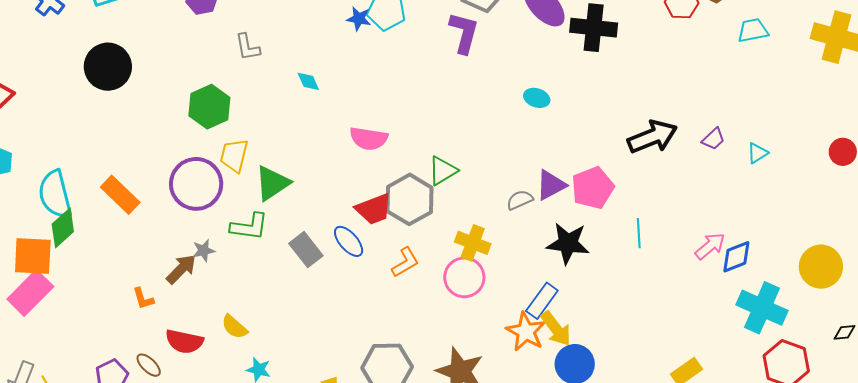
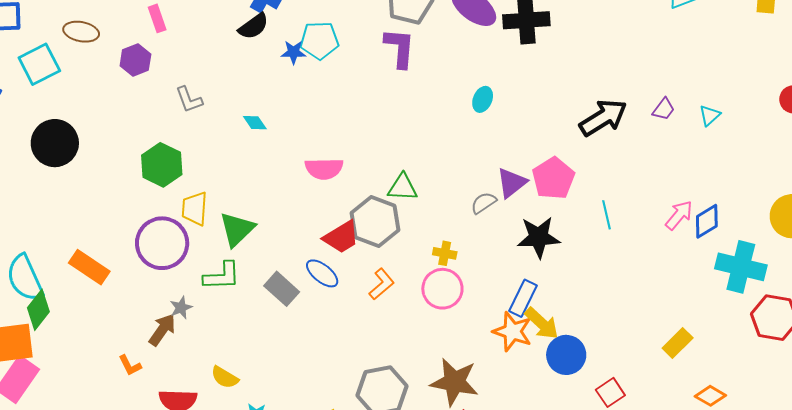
cyan ellipse: (537, 98) -> (483, 99), turned -75
green triangle: (443, 171) -> (402, 187), turned 44
yellow cross: (473, 243) -> (445, 253), size x0.7

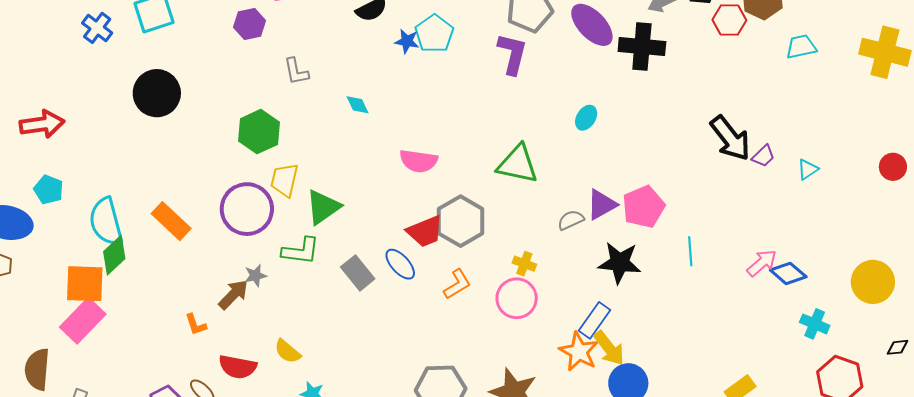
cyan pentagon: (319, 40) -> (434, 34), turned 30
black arrow: (603, 118) -> (730, 138), moved, turned 75
green triangle: (402, 187) -> (518, 164), moved, size x1.4
blue diamond: (707, 221) -> (788, 273), turned 63
cyan cross: (741, 267) -> (815, 324), size x0.6

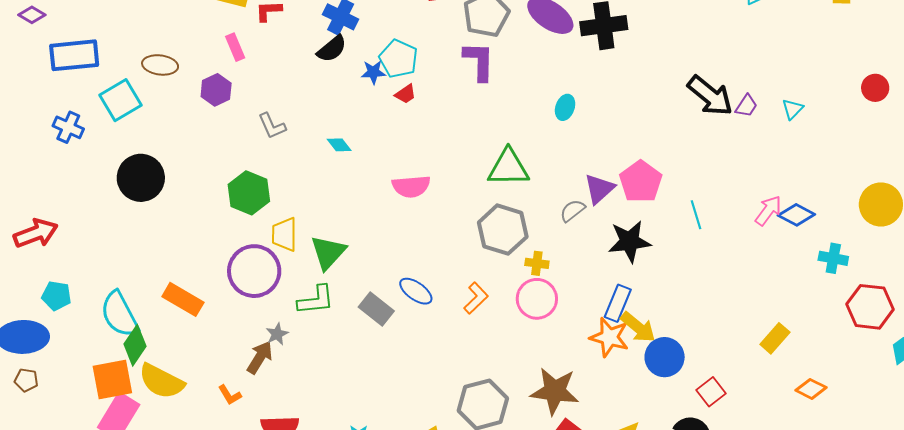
gray hexagon: (461, 221) -> (503, 230), moved
red trapezoid: (425, 231) -> (405, 94), moved, size x0.6
yellow semicircle: (287, 351) -> (161, 381), moved, size x1.6

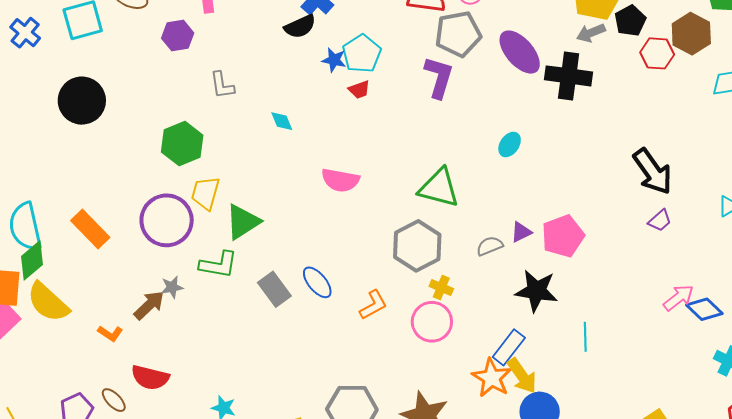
purple trapezoid: (746, 106) -> (660, 221), moved
purple triangle: (599, 189) -> (521, 232), size x0.7
cyan line: (696, 215) -> (585, 337), moved
orange L-shape: (230, 395) -> (110, 333), turned -40

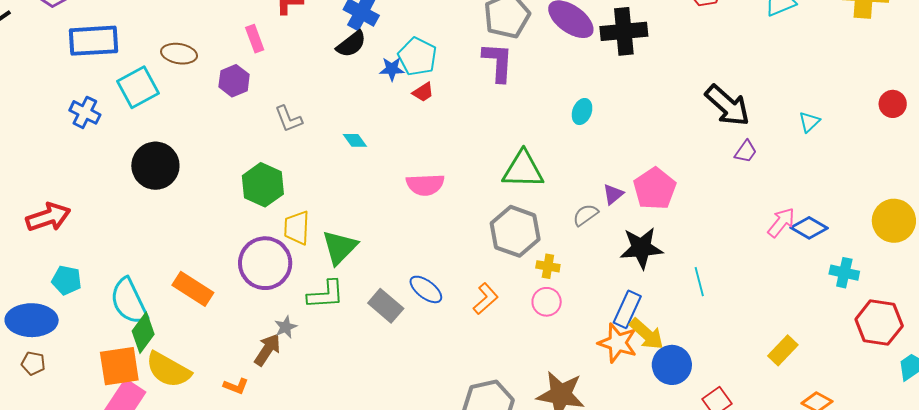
pink circle: (432, 322) -> (547, 302), size x0.7

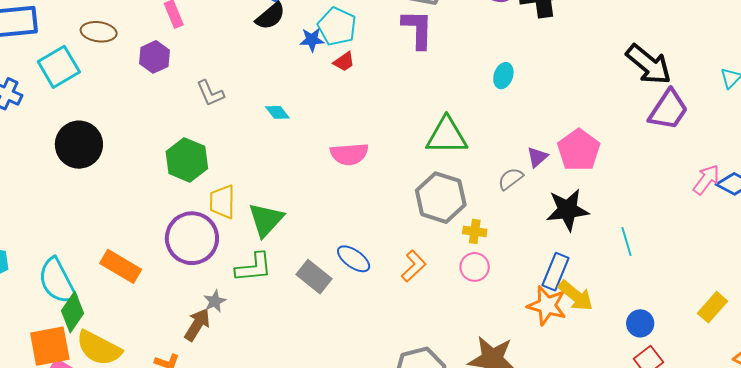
purple trapezoid: (746, 152) -> (668, 110), size x1.8
blue circle: (672, 365) -> (640, 323), moved, size x0.7

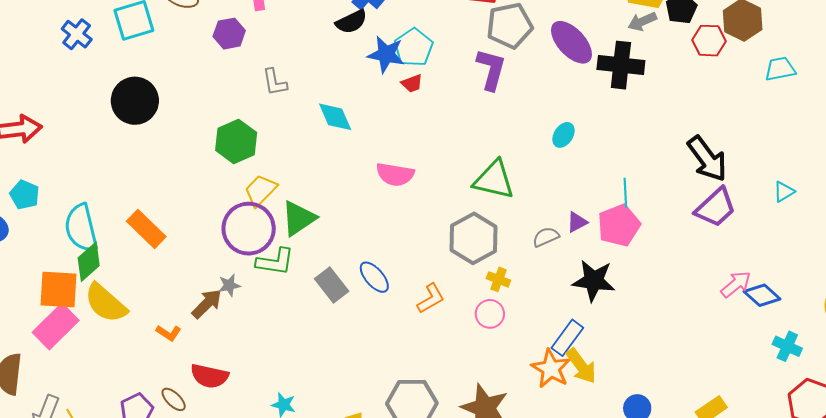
blue star: (312, 40) -> (386, 54), size x1.5
cyan diamond: (277, 112) -> (335, 117), size x1.5
yellow trapezoid: (222, 202) -> (260, 190), turned 30
purple circle: (192, 238) -> (249, 229), moved
cyan line: (626, 242) -> (625, 193), moved

